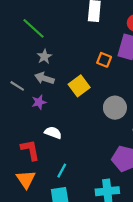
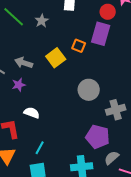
gray star: (44, 57) -> (42, 21), moved
yellow square: (79, 86) -> (56, 58), moved

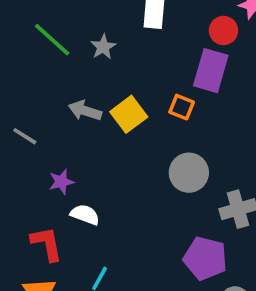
orange square: (79, 46) -> (182, 107), moved
gray arrow: (24, 63) -> (85, 111), moved
purple star: (19, 85) -> (61, 182), moved

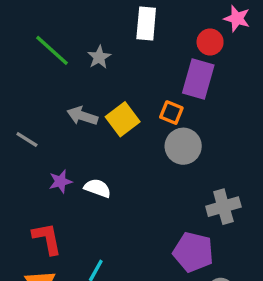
gray circle: (189, 173) -> (183, 146), moved
white semicircle: (85, 215) -> (97, 188), moved

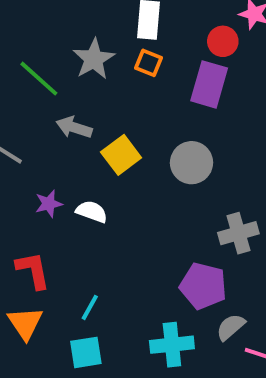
green line: (52, 50) -> (39, 79), moved
gray star: (99, 57) -> (94, 59), size x1.5
orange square: (171, 113) -> (148, 63), moved
yellow square: (123, 119) -> (121, 155), moved

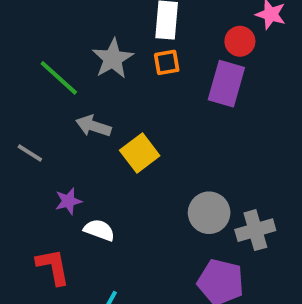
orange square: (148, 63) -> (167, 62), turned -32
gray circle: (192, 163) -> (209, 213), moved
white semicircle: (92, 212) -> (99, 230), moved

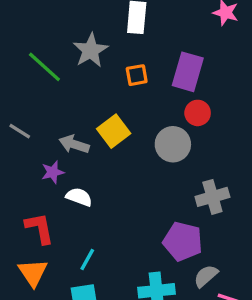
red circle: (240, 41) -> (198, 113), moved
orange square: (167, 62) -> (137, 75), moved
gray arrow: (93, 126) -> (74, 144), moved
gray circle: (209, 213) -> (173, 144), moved

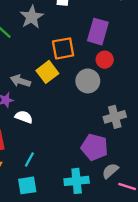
orange square: (137, 75) -> (63, 48), moved, size x1.5

